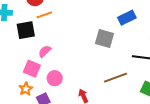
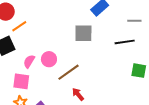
pink circle: (55, 78) -> (49, 59), moved
brown line: (116, 78) -> (69, 72), moved

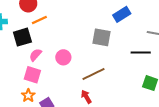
pink semicircle: (29, 61) -> (35, 55), moved
brown line: (69, 72) -> (94, 74), moved

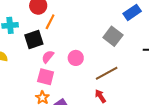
orange line: (39, 20) -> (50, 22), turned -35
gray square: (101, 37) -> (113, 36), turned 30

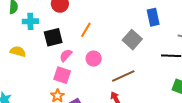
blue rectangle: (132, 12) -> (153, 17), turned -72
orange line: (50, 22) -> (86, 30), moved

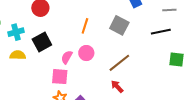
orange line: (86, 30) -> (85, 26), moved
yellow semicircle: (18, 51) -> (18, 55), moved
pink semicircle: (66, 55) -> (67, 57), moved

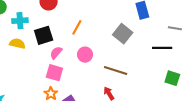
orange line: (85, 26) -> (77, 27), moved
pink semicircle: (67, 57) -> (56, 53), moved
brown line: (119, 63) -> (116, 70), turned 45

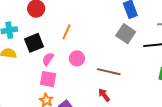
gray square: (123, 34) -> (126, 34), moved

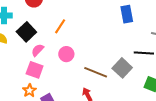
gray square: (126, 34) -> (122, 68), moved
black square: (34, 43) -> (26, 32), turned -30

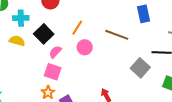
pink circle: (66, 54) -> (85, 47), moved
brown line: (96, 72) -> (117, 35), moved

